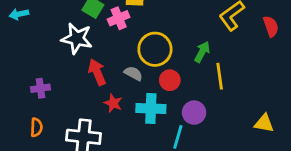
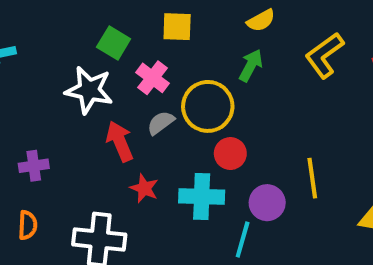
pink cross: (119, 18) -> (152, 78), moved, turned -30
green arrow: (202, 52) -> (251, 65), moved
gray semicircle: (133, 73) -> (161, 123), moved, turned -66
yellow line: (220, 76) -> (312, 178), moved

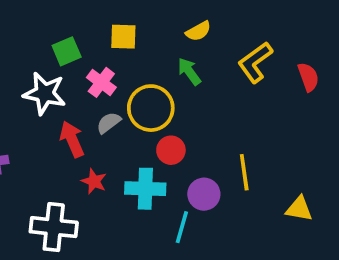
green square: (114, 43) -> (67, 51), turned 36
green arrow: (251, 65) -> (189, 71), turned -64

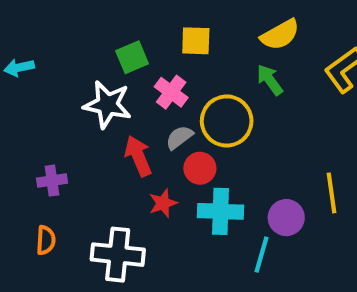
yellow semicircle: (198, 31) -> (280, 35), size x1.4
red circle: (171, 150) -> (200, 168), moved
red star: (94, 181) -> (163, 203), turned 30

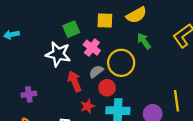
yellow semicircle: (280, 35) -> (136, 15), moved

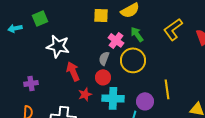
green square: (71, 29) -> (40, 18), moved
pink cross: (92, 48) -> (116, 40), moved
yellow circle: (121, 63) -> (133, 60), moved
gray semicircle: (96, 71) -> (104, 58), moved, turned -32

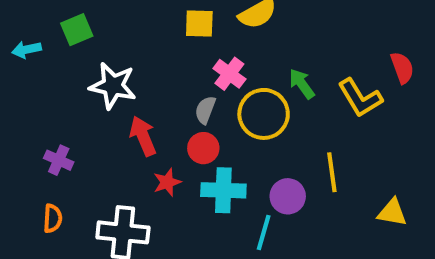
yellow L-shape: (173, 29) -> (360, 98), moved, turned -85
green arrow: (137, 34) -> (302, 84), moved
purple cross: (31, 83) -> (59, 160), turned 32

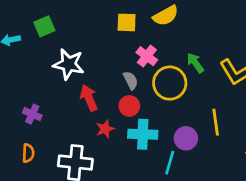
gray semicircle: (205, 110) -> (131, 80), turned 132

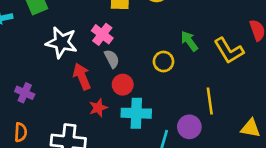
pink cross: (147, 56) -> (102, 34), moved
gray semicircle: (131, 80) -> (112, 59), moved
yellow circle: (170, 83) -> (163, 62), size x0.6
purple circle: (186, 138) -> (189, 127), moved

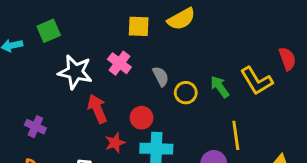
green arrow: (189, 41) -> (220, 87), moved
gray semicircle: (112, 59) -> (161, 76), moved

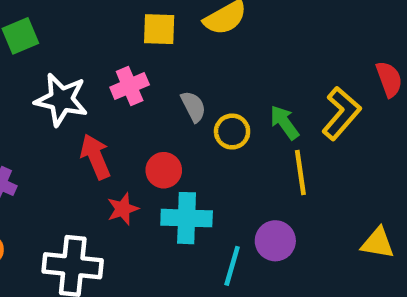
pink cross: (119, 63) -> (130, 86), turned 30
yellow L-shape: (256, 81) -> (341, 113), turned -108
yellow line: (236, 135) -> (300, 172), moved

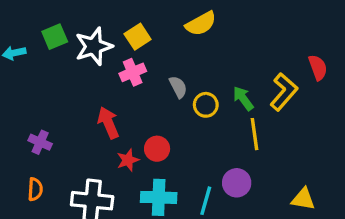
yellow square: (159, 29) -> (138, 37), moved, turned -35
white star: (61, 100) -> (94, 46), moved, turned -30
red circle: (164, 170) -> (157, 149), moved
cyan cross: (187, 218) -> (159, 197), moved
yellow triangle: (378, 243) -> (303, 199), moved

